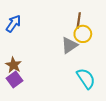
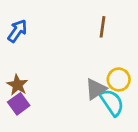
yellow circle: (83, 34) -> (119, 80), moved
gray triangle: (69, 45) -> (96, 89), moved

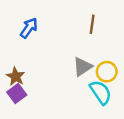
blue arrow: (17, 31) -> (29, 28), moved
gray triangle: (96, 89) -> (82, 67), moved

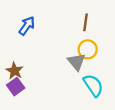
gray triangle: (82, 67) -> (76, 62), turned -36
yellow circle: (107, 72) -> (88, 49), moved

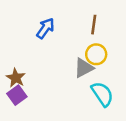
blue arrow: (27, 26) -> (45, 28), moved
gray triangle: (76, 62) -> (84, 68), turned 42

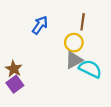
yellow circle: (96, 54) -> (74, 43), moved
cyan semicircle: (102, 94) -> (90, 69), moved, turned -30

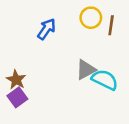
brown line: (83, 22) -> (111, 25), moved
yellow circle: (74, 43) -> (91, 18), moved

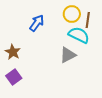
brown star: (16, 80) -> (13, 52), moved
cyan semicircle: (105, 80) -> (79, 35), moved

